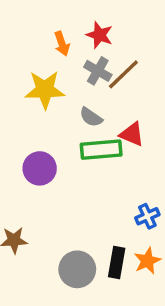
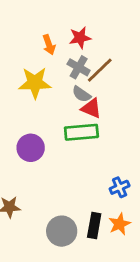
red star: (99, 35) -> (80, 38), turned -30
gray semicircle: (91, 117) -> (81, 94), moved
red triangle: (132, 134) -> (91, 108), moved

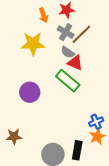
green rectangle: (81, 132) -> (68, 81), turned 45
orange star: (120, 224) -> (97, 137), moved

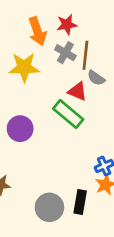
orange arrow: (43, 15) -> (37, 31), size x1.5
brown line: (81, 34) -> (85, 55), turned -40
gray semicircle: (68, 52) -> (96, 78), moved

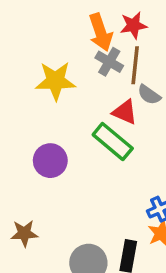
red star: (67, 25) -> (133, 25), moved
orange arrow: (37, 31) -> (101, 32), moved

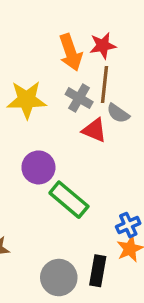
gray cross: (109, 62) -> (79, 98), moved
green rectangle: (113, 142) -> (69, 200), moved
purple circle: (50, 161) -> (38, 167), moved

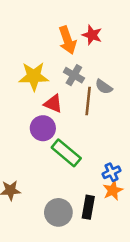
red star: (103, 46) -> (92, 35), turned 30
brown line: (104, 85) -> (88, 101), moved
red triangle: (94, 130) -> (53, 104), moved

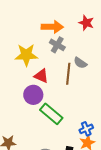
red star: (92, 35) -> (86, 23), moved
orange arrow: (67, 40) -> (52, 27), turned -70
gray cross: (74, 75) -> (57, 45), moved

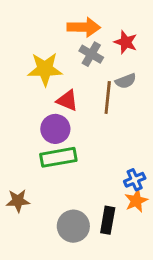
red star: (86, 23) -> (126, 42), moved
gray semicircle: (80, 63) -> (126, 81), turned -56
green rectangle: (51, 114) -> (58, 157), moved, turned -50

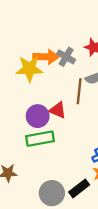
orange arrow: (84, 27) -> (46, 57), moved
red triangle: (67, 100) -> (58, 110), moved
black rectangle: (108, 220) -> (79, 188), turned 42

